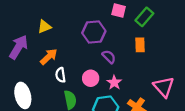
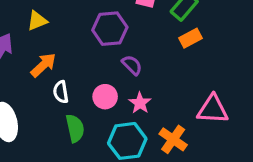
orange rectangle: (140, 45) -> (191, 38), moved, turned 64
pink triangle: (164, 87) -> (213, 109), turned -45

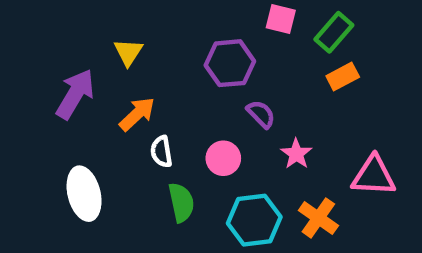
yellow triangle: (37, 21) -> (128, 52), turned -35
pink star: (140, 103) -> (296, 154), moved

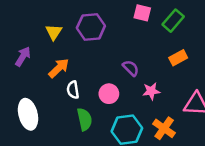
purple hexagon: (230, 63) -> (91, 27), moved
orange rectangle: (343, 76) -> (178, 58), moved
purple arrow: (75, 94) -> (23, 56), size x0.7
pink star: (296, 154) -> (151, 91), turned 30

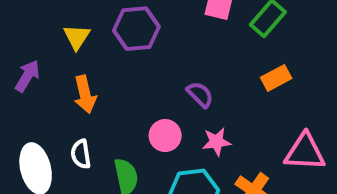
orange arrow: (59, 68) -> (85, 94), turned 120
white semicircle: (73, 90) -> (81, 154), moved
pink star: (151, 91) -> (217, 142), moved

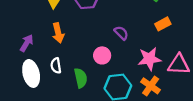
purple arrow: (27, 76) -> (27, 43), moved
pink star: (217, 142) -> (149, 59), moved, size x1.5

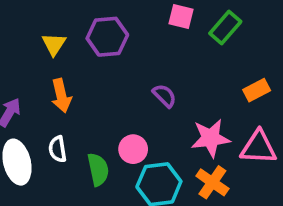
orange rectangle: (163, 24) -> (257, 90), moved
pink circle: (102, 55) -> (133, 149), moved

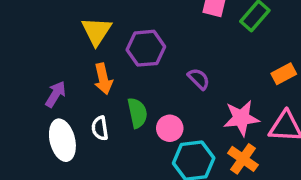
purple hexagon: (107, 37) -> (146, 48), moved
yellow triangle: (54, 44) -> (96, 31), size x1.4
green semicircle: (98, 169) -> (137, 113), moved

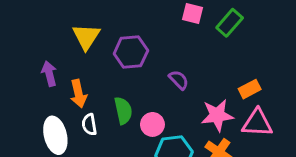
orange rectangle: (284, 74) -> (250, 89), moved
orange arrow: (103, 79) -> (79, 94), moved
purple arrow: (56, 94) -> (49, 74), moved, turned -45

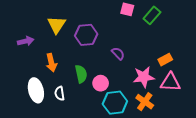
purple arrow: (49, 74) -> (26, 41), moved, turned 91
white semicircle: (89, 124) -> (60, 93), moved

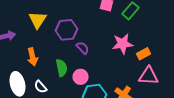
purple semicircle: (118, 53) -> (82, 48), moved
pink star: (144, 77) -> (122, 44), moved
white semicircle: (60, 93) -> (40, 87), turned -32

